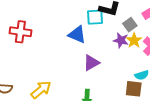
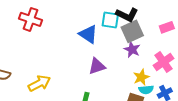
gray square: (130, 25) -> (132, 31), moved, size x1.5
yellow star: (134, 40) -> (141, 77), moved

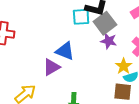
blue triangle: (88, 34) -> (65, 51), moved
purple triangle: (97, 66) -> (52, 67), moved

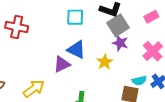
cyan square: (81, 17) -> (75, 17), moved
yellow star: (124, 66) -> (105, 62), moved

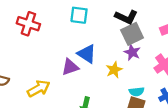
cyan square: (75, 17) -> (79, 15), moved
cyan semicircle: (139, 81) -> (137, 92), moved

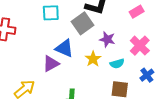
gray square: (132, 34) -> (83, 23), moved
cyan semicircle: (137, 92) -> (117, 64), moved

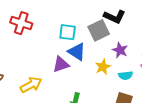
cyan square: (51, 13) -> (68, 32), moved

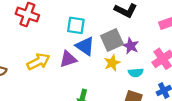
gray square: (99, 30) -> (112, 40), moved
yellow arrow: (31, 85) -> (38, 62), moved

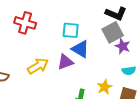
gray square: (112, 40) -> (113, 32), moved
yellow star: (112, 63) -> (105, 87), moved

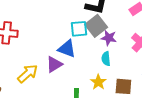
cyan square: (71, 30) -> (79, 29), moved
cyan semicircle: (129, 71) -> (106, 59), moved, turned 104

